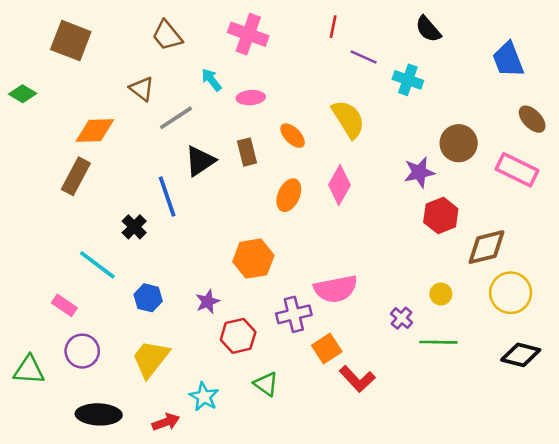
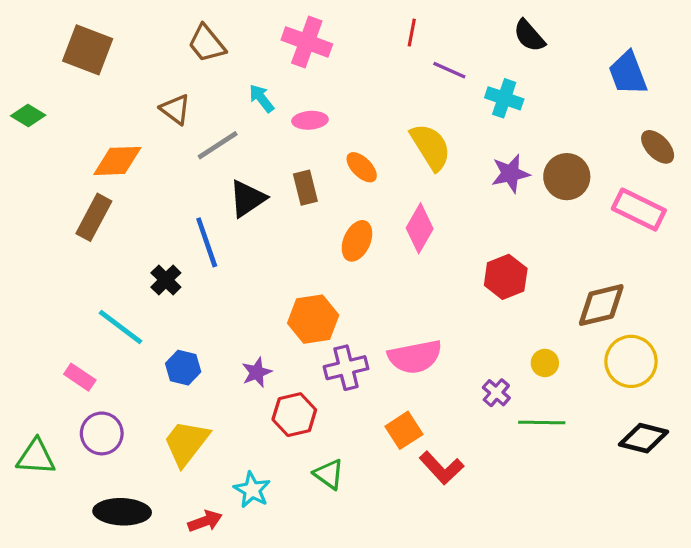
purple star: (419, 172) -> (510, 174), moved
red hexagon: (441, 215) -> (506, 277), moved
purple cross: (294, 314) -> (346, 368), moved

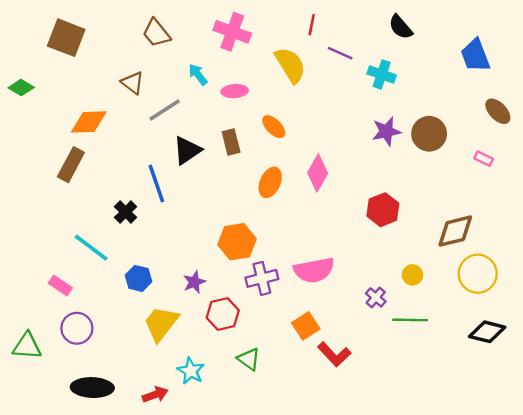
yellow semicircle: (431, 147) -> (290, 65), moved
pink rectangle: (639, 210) -> (484, 159), size x0.5
yellow trapezoid: (186, 443) -> (161, 324), moved

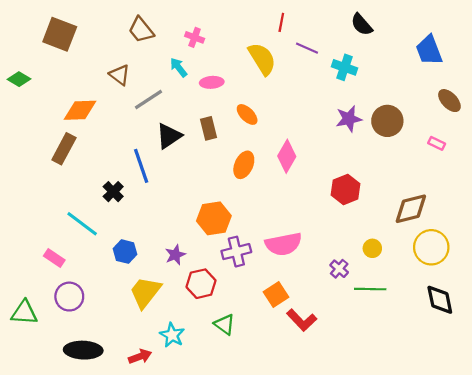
pink cross: (232, 32) -> (195, 37), moved, size x0.6
black diamond: (487, 332) -> (440, 300), turned 64

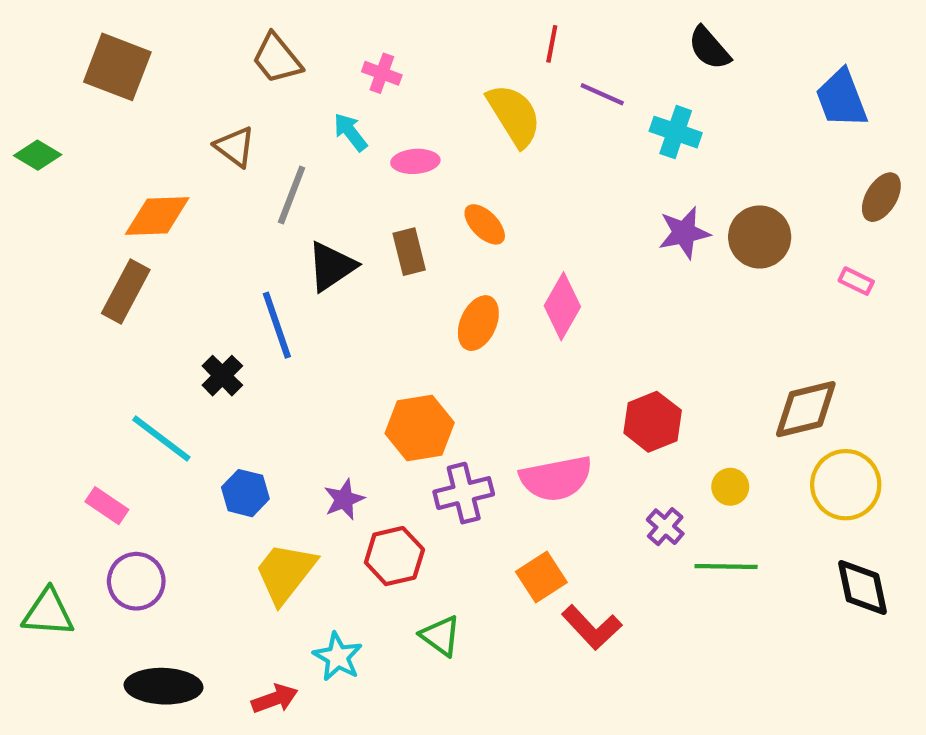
gray line: (149, 99) -> (292, 195), turned -36
brown ellipse: (449, 101) -> (881, 197), turned 75
red hexagon: (346, 189) -> (653, 422), moved

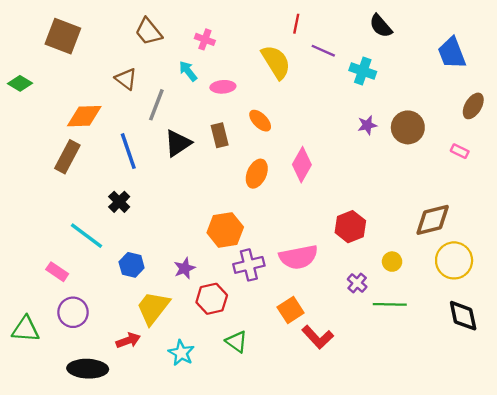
purple star: (684, 233) -> (367, 125), size x0.7
blue line: (277, 325) -> (128, 151), moved
red arrow: (275, 699) -> (128, 340), moved

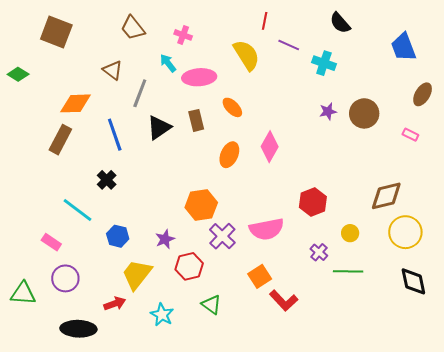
pink ellipse: (223, 87) -> (199, 77), size x1.5
purple cross: (249, 265) -> (222, 236), turned -32

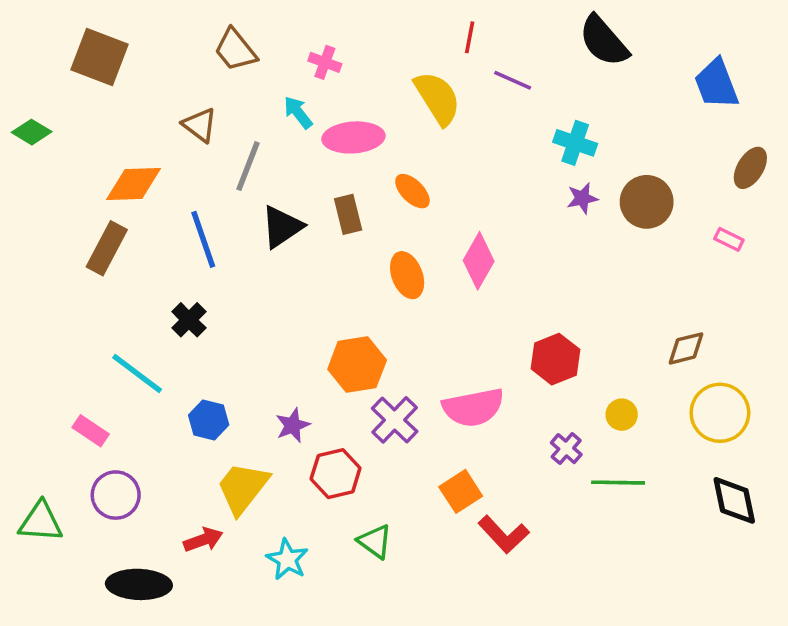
black semicircle: (340, 23) -> (604, 41), size x1.4
cyan cross: (324, 63) -> (575, 143), moved
orange ellipse: (229, 155) -> (407, 275), turned -45
brown diamond: (386, 196) -> (686, 348), size x0.7

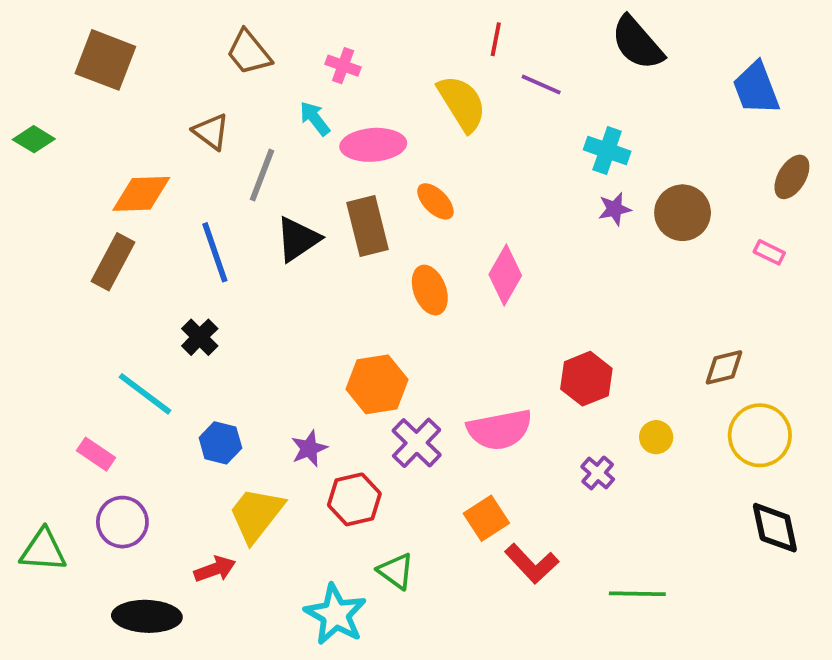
brown rectangle: (348, 214) -> (368, 226), size x1.4
green line: (618, 483) -> (637, 594), moved
cyan star: (287, 559) -> (336, 614), moved, size x1.4

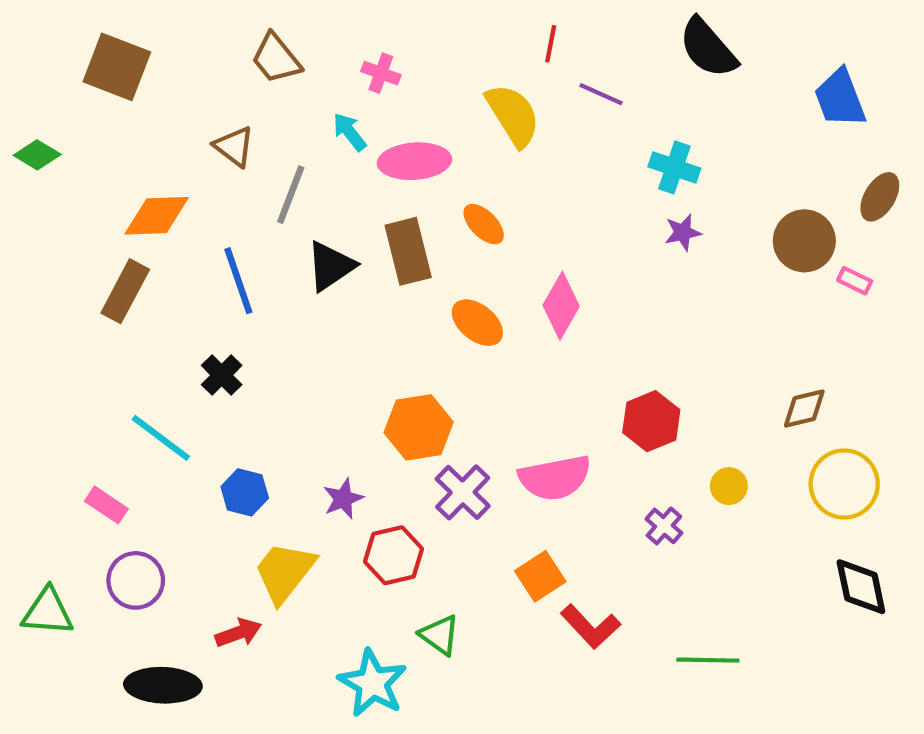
brown circle: (683, 213) -> (804, 241), moved
orange ellipse: (430, 290) -> (477, 323), turned -30

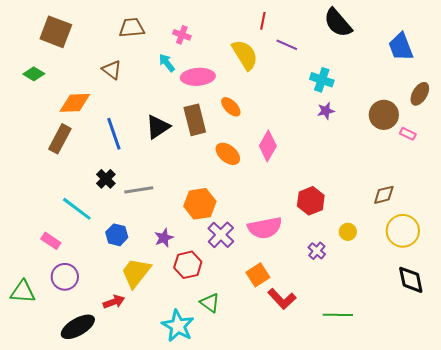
brown trapezoid: (276, 58) -> (132, 28), turned 124
green diamond: (37, 155) -> (34, 74), moved
gray line: (291, 195) -> (139, 190), moved, turned 60
black ellipse: (163, 685) -> (78, 327), turned -32

